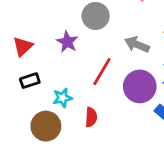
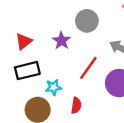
black rectangle: (30, 81) -> (27, 71), size x1.5

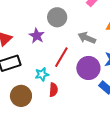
cyan star: (53, 87) -> (42, 74), moved

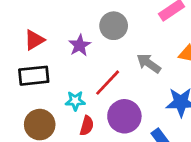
purple circle: (88, 68) -> (124, 116), moved

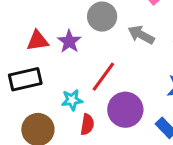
red triangle: (34, 40) -> (38, 41), moved, turned 30
gray arrow: (149, 63) -> (141, 35), moved

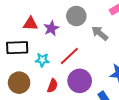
cyan star: (72, 100) -> (42, 60), moved

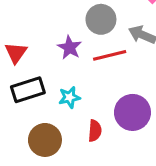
red triangle: (30, 24) -> (16, 53), moved, turned -42
red line: (69, 56) -> (110, 55), moved, turned 45

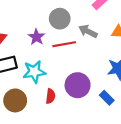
cyan star: (69, 97) -> (34, 72), size x1.5

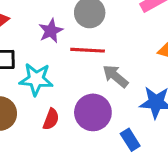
gray arrow: (88, 31) -> (115, 76), moved

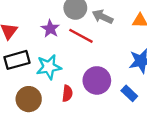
red line: (88, 50) -> (81, 36), turned 40
gray arrow: (115, 76) -> (103, 17), moved

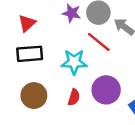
purple star: (50, 29) -> (72, 13), moved, turned -30
cyan star: (49, 67) -> (74, 62), moved

